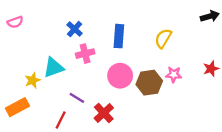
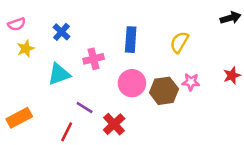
blue cross: (75, 29) -> (61, 32), moved
yellow star: (33, 80) -> (26, 49), moved

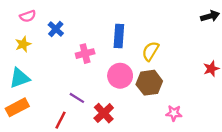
pink semicircle: (17, 24) -> (28, 16), moved
yellow semicircle: (179, 42) -> (150, 51), moved
cyan triangle: (59, 74) -> (20, 78), moved
pink star: (191, 82) -> (174, 113), moved

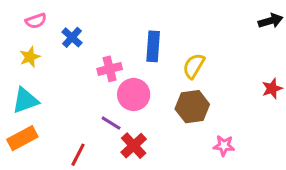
pink circle: (120, 76) -> (134, 95), moved
purple line: (77, 98) -> (111, 123), moved

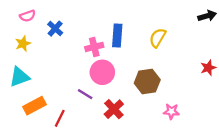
yellow semicircle: (194, 66) -> (158, 38), moved
pink cross: (110, 69) -> (94, 47), moved
orange rectangle: (22, 138) -> (34, 106), moved
red cross: (134, 146) -> (114, 109), moved

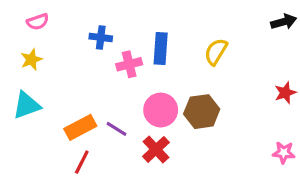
blue cross: (55, 29) -> (101, 37), moved, turned -35
pink circle: (102, 72) -> (161, 110), moved
orange rectangle: (34, 106) -> (80, 127), moved
pink star: (171, 111) -> (284, 153), moved

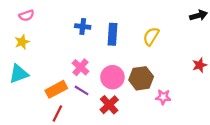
blue cross: (101, 37) -> (83, 26), moved
pink cross: (129, 64) -> (80, 67), moved, turned -35
pink star: (284, 153) -> (163, 97), moved

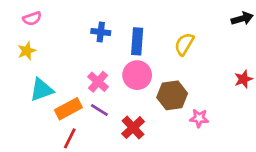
cyan triangle: (19, 74) -> (42, 90), moved
pink circle: (112, 77) -> (137, 75), moved

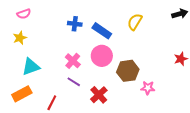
blue rectangle: (137, 41) -> (102, 31), turned -60
yellow semicircle: (184, 44) -> (135, 22), moved
orange rectangle: (68, 109) -> (22, 94), moved

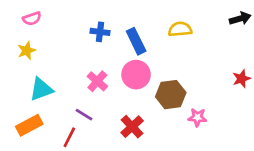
yellow semicircle: (135, 22) -> (180, 29), turned 54
blue rectangle: (102, 31) -> (136, 41), turned 30
purple line: (74, 82) -> (84, 115), moved

